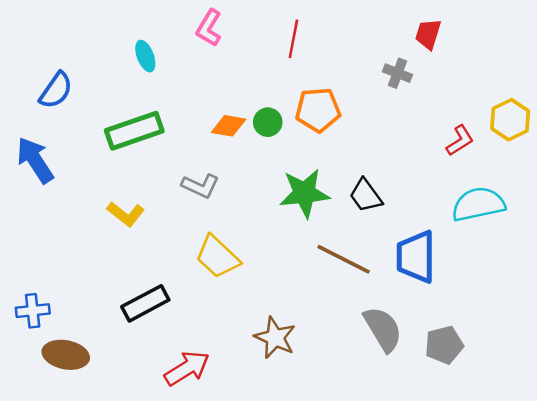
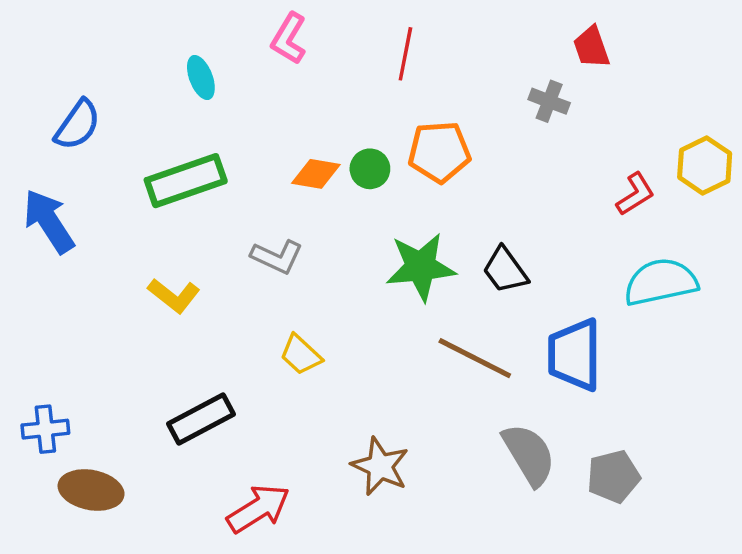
red trapezoid: (428, 34) -> (591, 47), turned -36
yellow trapezoid: (218, 257) -> (301, 355), size x0.7

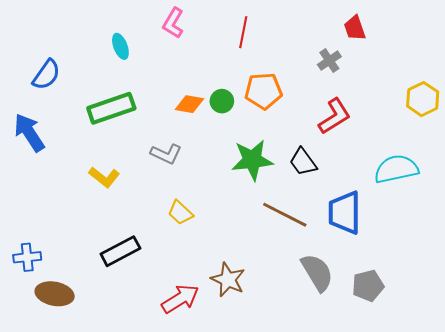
gray cross: (549, 101) -> (329, 61), turned 35
red L-shape: (635, 194) -> (334, 116), moved, size x1.4
red arrow: (258, 509) -> (180, 299), moved

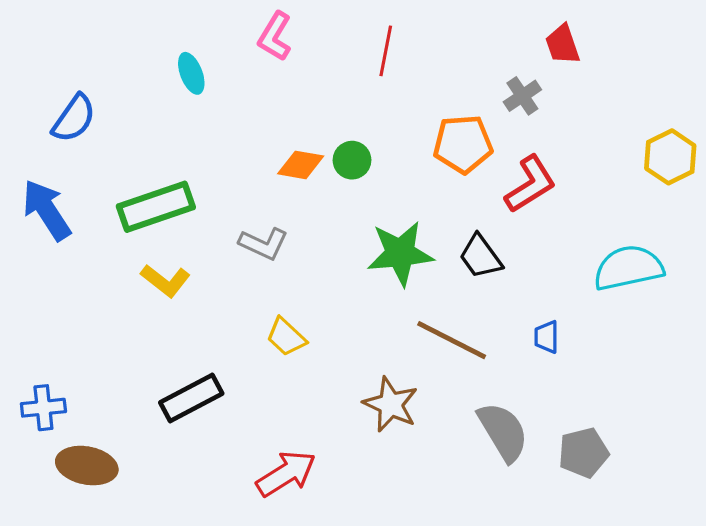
orange pentagon: (263, 91) -> (463, 144), moved
green rectangle: (111, 108) -> (156, 207), moved
blue trapezoid: (345, 213) -> (546, 337), size x0.5
brown star: (228, 280) -> (391, 404), moved

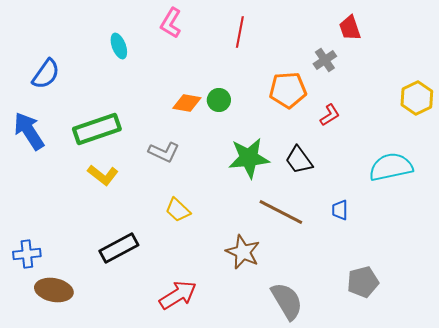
red L-shape: (530, 184) -> (330, 115), size x0.6
gray semicircle: (503, 432) -> (287, 301), moved

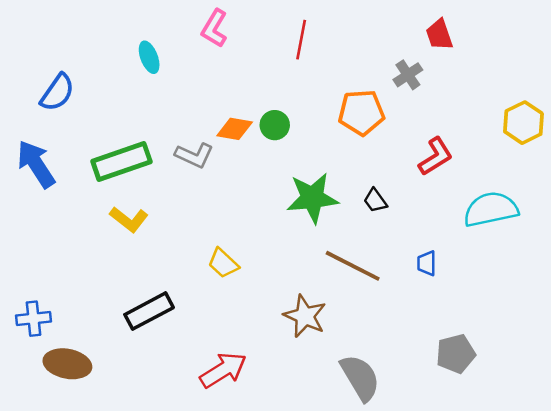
red L-shape: (330, 115) -> (436, 157), moved, size x1.4
gray L-shape: (164, 152) -> (194, 155), moved
black trapezoid: (299, 160) -> (375, 200), size x0.7

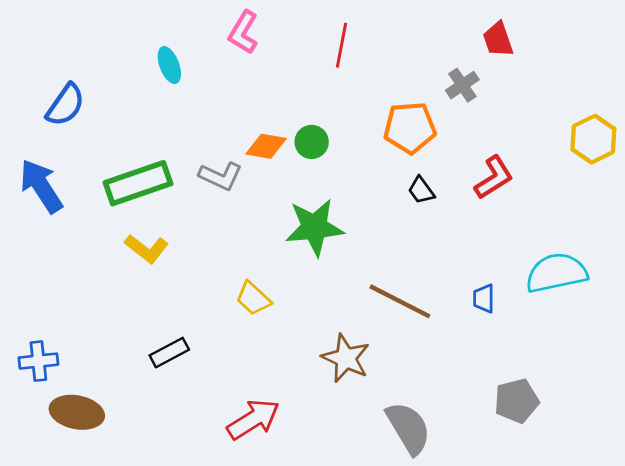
green star: (312, 198) -> (314, 227), moved
black trapezoid: (375, 200) -> (421, 190), moved
cyan semicircle: (491, 209) -> (556, 273), moved
black rectangle: (149, 311) -> (169, 353), size x0.7

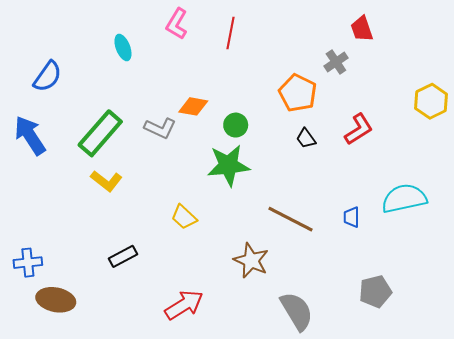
red line: (342, 45) -> (230, 33), moved
orange pentagon: (410, 128) -> (298, 93), turned 30
green circle: (312, 142) -> (236, 125), moved
green rectangle: (138, 183) -> (100, 133), turned -30

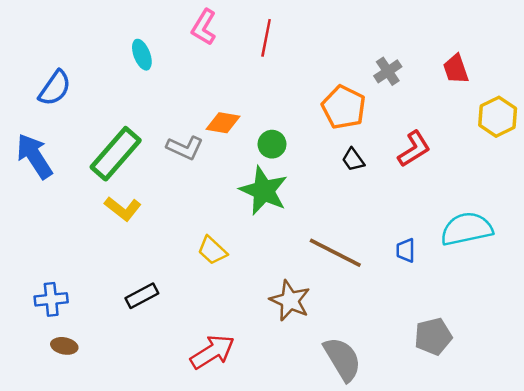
red trapezoid: (362, 29) -> (456, 69), moved
green star: (228, 165) -> (264, 191), turned 30
blue cross: (28, 263) -> (51, 299), moved
brown ellipse: (56, 300) -> (64, 346), size x0.6

